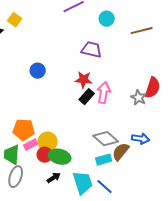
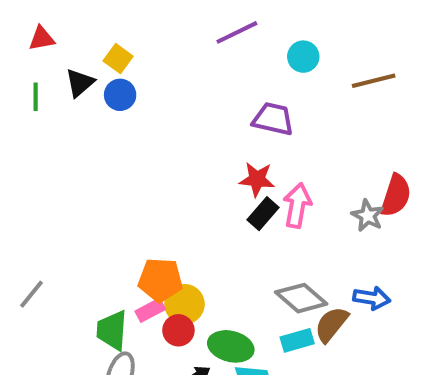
blue circle: (38, 71) -> (120, 95), moved
orange pentagon: (24, 130) -> (160, 280), moved
green ellipse: (60, 157) -> (231, 346), moved

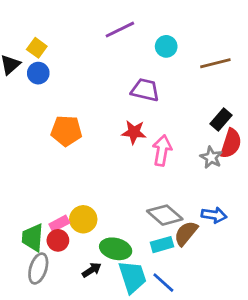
black rectangle: (263, 214) -> (221, 119), moved
orange pentagon: (160, 280) -> (66, 131), moved
red circle: (178, 330) -> (58, 240), moved

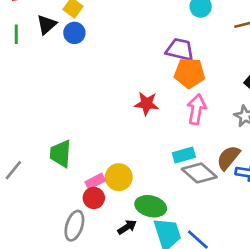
orange pentagon: (66, 131) -> (190, 73), moved
red star: (134, 132) -> (147, 104), moved
brown semicircle: (186, 233) -> (228, 158), moved
green trapezoid: (33, 238) -> (61, 154), moved
cyan rectangle: (162, 245) -> (184, 155), moved

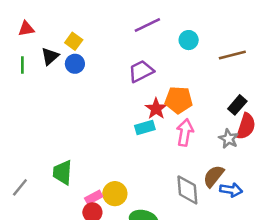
purple trapezoid: (180, 50) -> (141, 71), moved, turned -40
red star: (147, 104) -> (156, 109), moved, turned 30
cyan rectangle: (184, 155) -> (145, 127), moved
gray diamond: (199, 173) -> (187, 190), turned 44

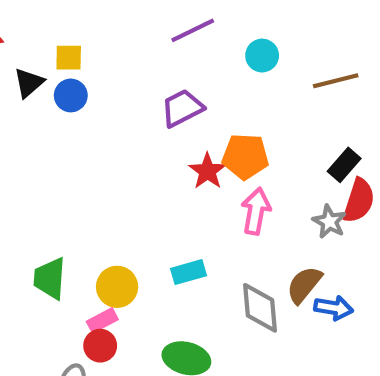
yellow square: (74, 41) -> (69, 58), turned -35
cyan rectangle: (145, 127) -> (189, 272), moved
yellow circle: (115, 194) -> (117, 287), moved

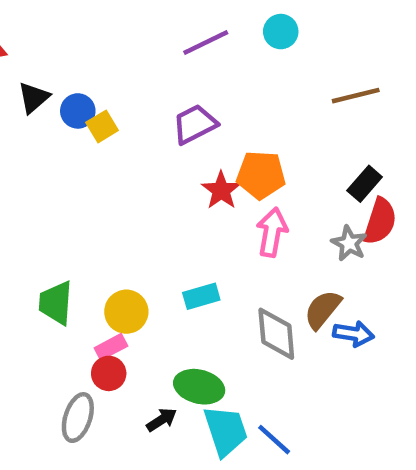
cyan circle: (262, 56) -> (281, 32), moved
yellow square: (69, 58) -> (102, 126), moved, turned -32

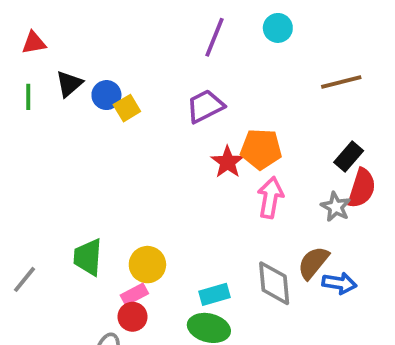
purple line: (206, 43) -> (214, 37), turned -42
cyan rectangle: (201, 296) -> (214, 294), moved

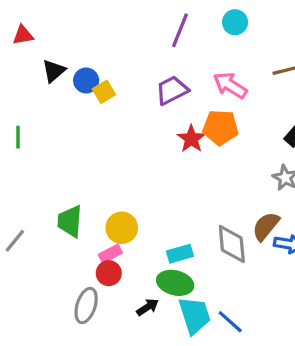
green line: (28, 97) -> (18, 137), moved
pink arrow: (270, 198) -> (230, 85), moved, turned -68

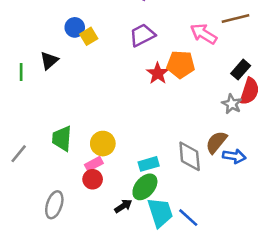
black triangle: (54, 71) -> (49, 61), moved
pink arrow: (230, 85) -> (204, 34), moved
green ellipse: (175, 283) -> (145, 187), turned -64
gray ellipse: (86, 306) -> (54, 205), moved

